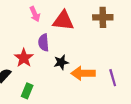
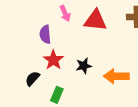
purple semicircle: (44, 43) -> (45, 34), moved
black star: (61, 62) -> (84, 66), moved

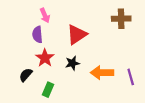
pink arrow: (65, 13) -> (45, 15), moved
red triangle: (95, 20) -> (77, 35), moved, turned -40

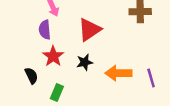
black semicircle: (26, 75) -> (31, 76), turned 112

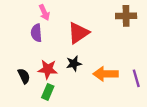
red star: (53, 56) -> (48, 69), moved, turned -30

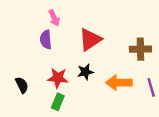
brown cross: (126, 16) -> (140, 49), moved
black semicircle: (24, 76) -> (22, 85), moved

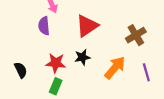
brown cross: (140, 49) -> (136, 35), turned -30
orange arrow: (119, 83) -> (115, 68), turned 130

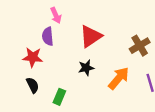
red star: (56, 63) -> (33, 57), moved
black semicircle: (21, 70) -> (33, 85), moved

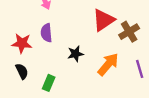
purple semicircle: (48, 36) -> (46, 33), moved
red triangle: (91, 36) -> (103, 20), moved

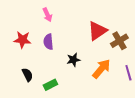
red star: (22, 43) -> (22, 40), moved
green rectangle: (49, 83) -> (50, 85), turned 40

